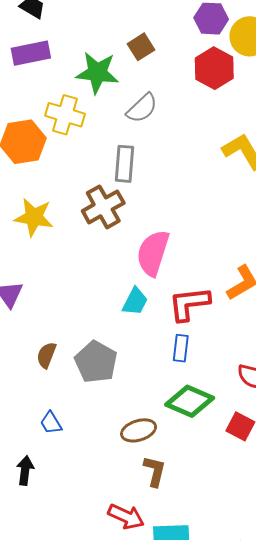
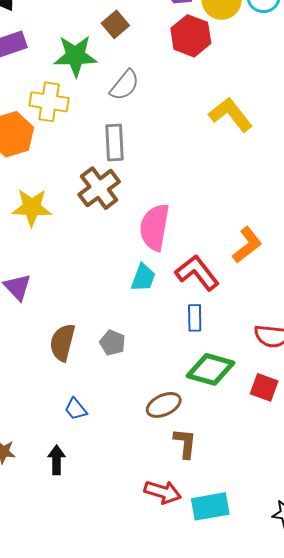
red L-shape: (189, 304) -> (197, 273), turned 66
brown semicircle: (46, 355) -> (62, 342), size x1.4
gray pentagon: (96, 362) -> (112, 343), size x0.6

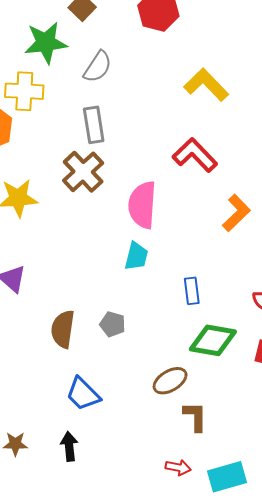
red L-shape: (197, 273) -> (195, 155), moved
blue trapezoid: (76, 409) -> (83, 394), size x1.5
red arrow: (163, 492) -> (178, 467), size x0.7

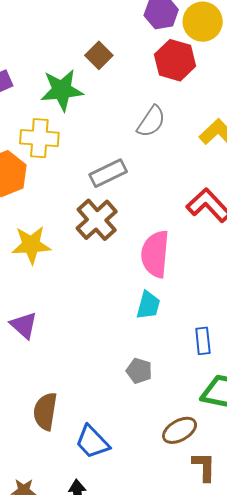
gray semicircle: (98, 67) -> (151, 122), moved
gray rectangle: (94, 125) -> (108, 173), turned 72
gray pentagon: (113, 324) -> (139, 371), moved
brown semicircle: (63, 329) -> (45, 411), moved

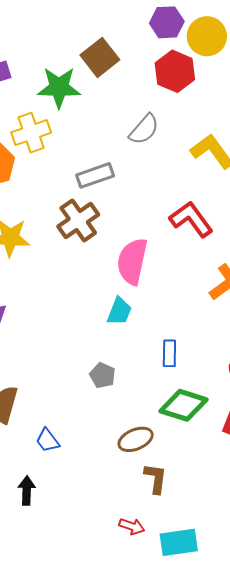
brown square: (99, 55) -> (100, 57), size x1.4
yellow cross: (39, 138) -> (31, 133), turned -30
blue trapezoid: (92, 442) -> (48, 441), size x0.7

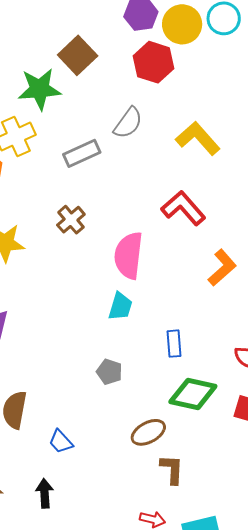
gray rectangle: (95, 175) -> (82, 153), moved
brown cross: (78, 220) -> (71, 220), size x0.7

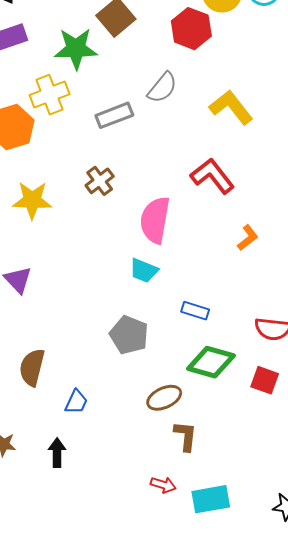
orange L-shape: (222, 268) -> (248, 238), size x0.7
cyan trapezoid: (120, 306) -> (144, 270), turned 92
blue rectangle: (174, 344) -> (195, 311), turned -72
gray pentagon: (109, 372) -> (129, 335), size x1.5
blue trapezoid: (61, 442) -> (76, 402), turned -116

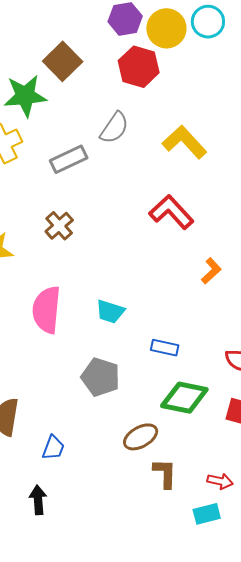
pink semicircle: (155, 220) -> (47, 310), moved
red arrow: (163, 485) -> (220, 481), moved
cyan rectangle: (211, 499) -> (207, 514), moved, size x0.7

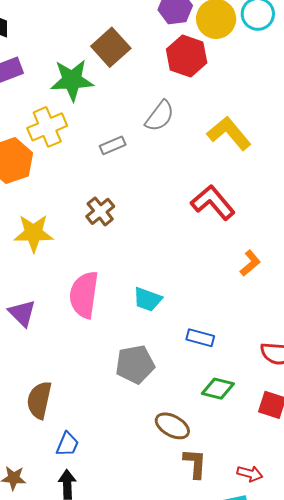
gray rectangle: (69, 159) -> (113, 145), size x0.7
gray pentagon: (101, 377) -> (135, 364), turned -30
green diamond: (184, 398) -> (218, 389), size x0.7
brown ellipse: (141, 437) -> (172, 426), turned 56
blue trapezoid: (53, 448) -> (67, 444), moved

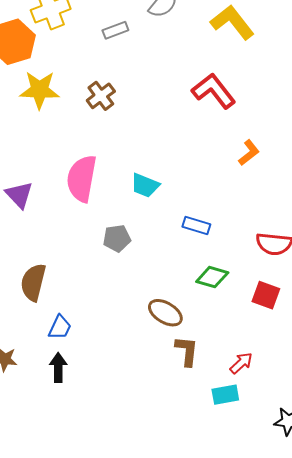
yellow star: (34, 233) -> (40, 90), moved
gray pentagon: (135, 364) -> (117, 238), moved, size x0.7
red arrow: (250, 474) -> (241, 363), turned -60

